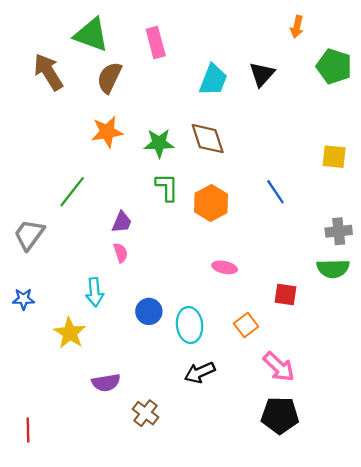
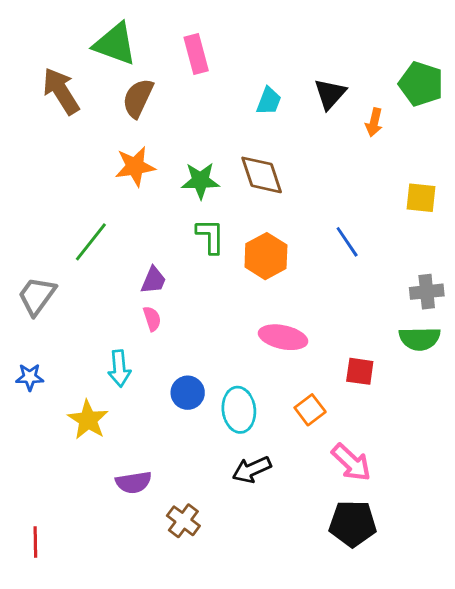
orange arrow: (297, 27) -> (374, 122), moved
cyan trapezoid: (213, 80) -> (269, 101), size x0.7
pink ellipse: (225, 267) -> (283, 337), size x1.5

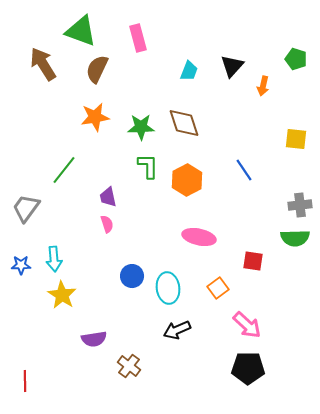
green pentagon: (421, 84) -> (296, 59), size x0.7
purple trapezoid: (153, 280) -> (108, 197), turned 145
cyan arrow: (119, 369) -> (54, 259), moved

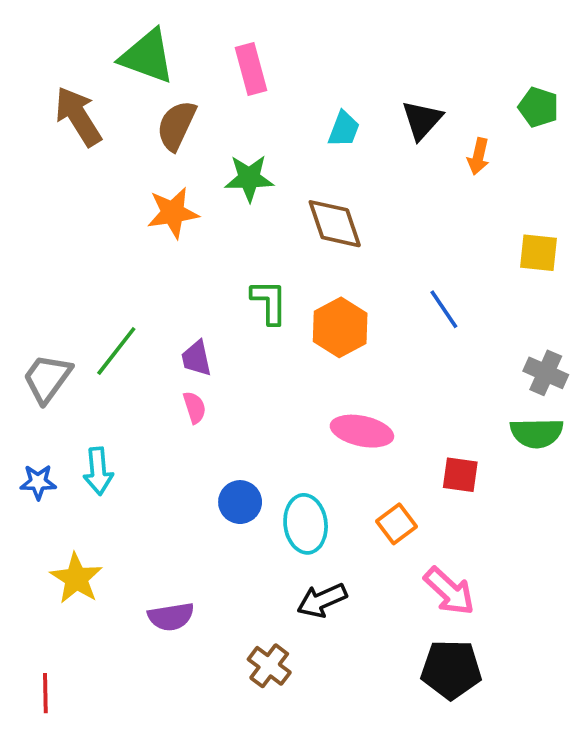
green star: (141, 127) -> (249, 178), moved
green line: (64, 170) -> (116, 351), moved
gray cross: (300, 205) -> (546, 373), turned 30
yellow star: (62, 295) -> (76, 578), moved
brown cross: (129, 366) -> (269, 666), moved

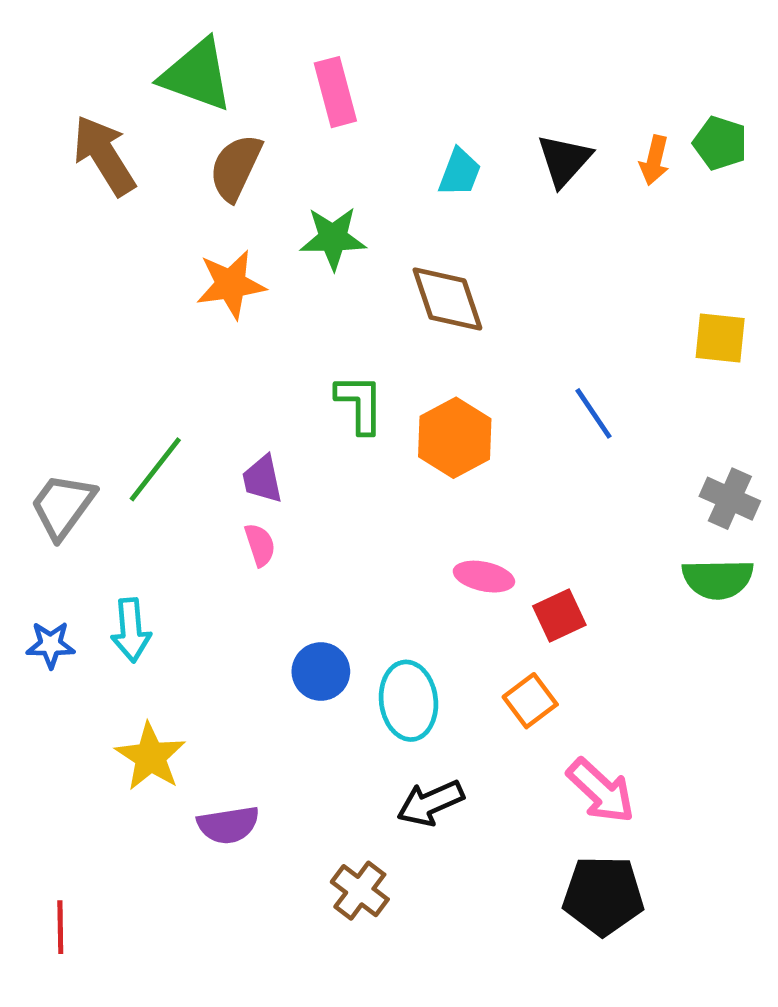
orange arrow: (478, 156) -> (654, 160), moved
pink ellipse: (362, 431) -> (484, 577), size x0.7
red square: (460, 475) -> (559, 615), moved, turned -33
yellow star: (76, 578) -> (150, 757), moved

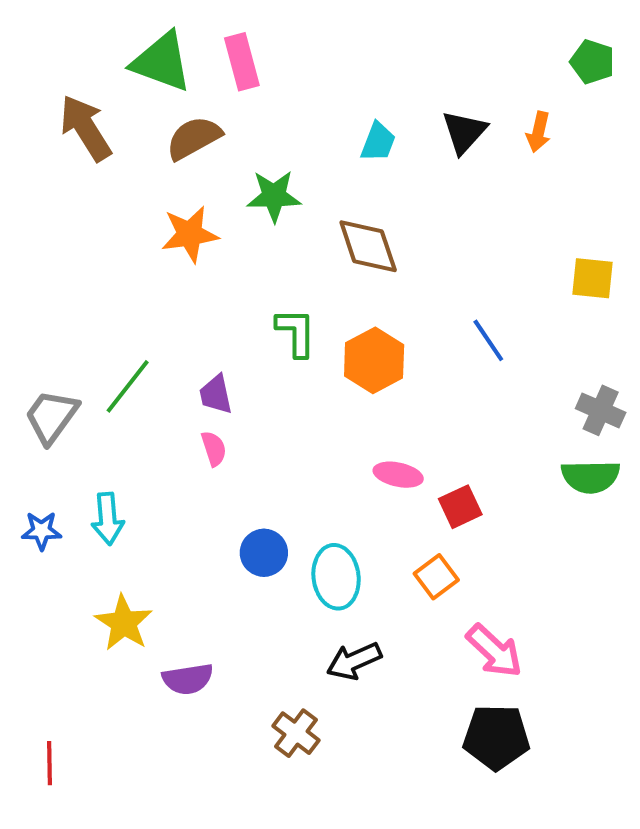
pink rectangle: (335, 92) -> (242, 62), moved
green pentagon: (720, 143) -> (593, 62), moved
brown semicircle: (236, 168) -> (194, 138), turned 36

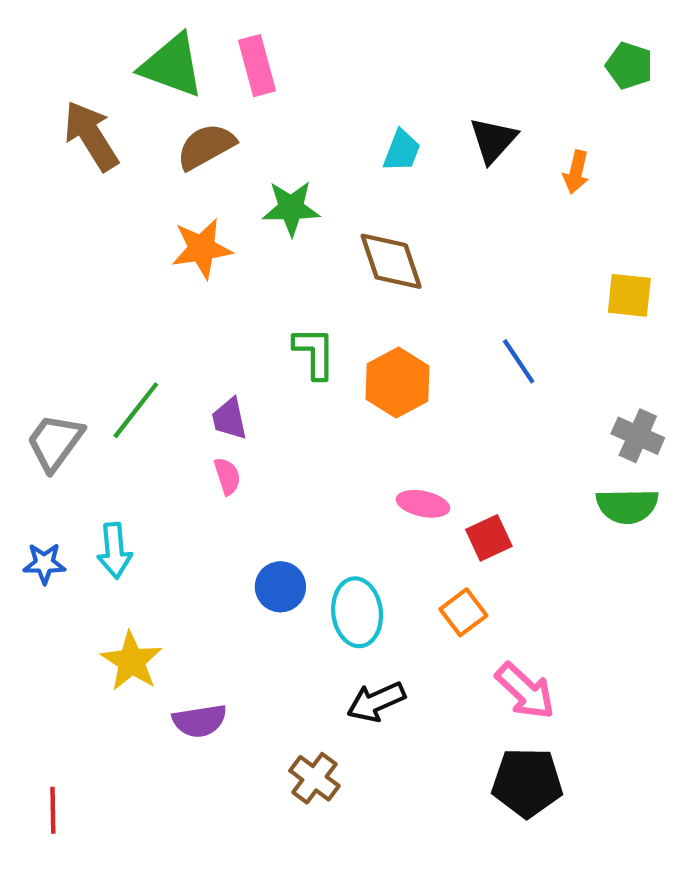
orange arrow: (538, 132) -> (576, 172), moved

